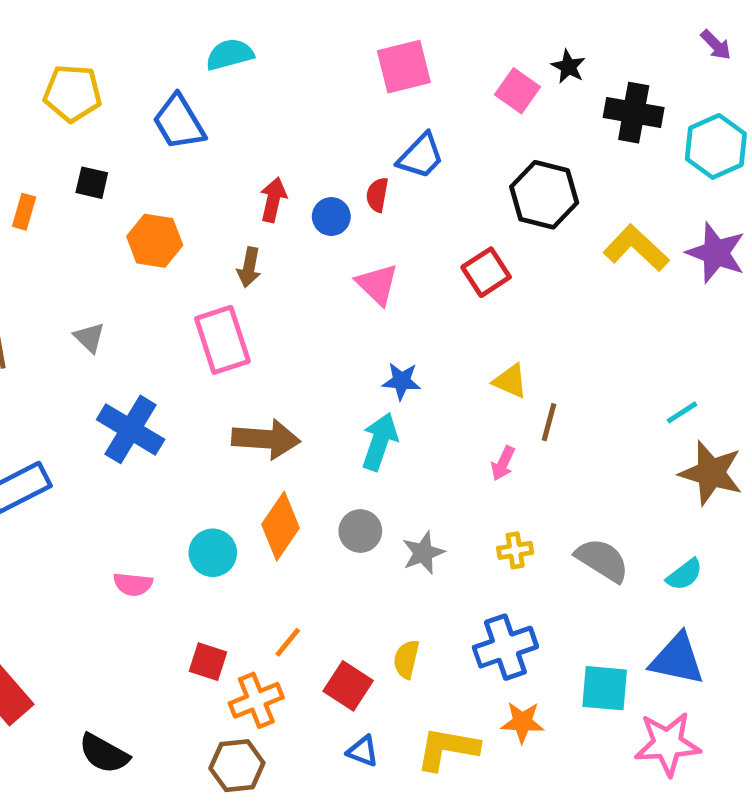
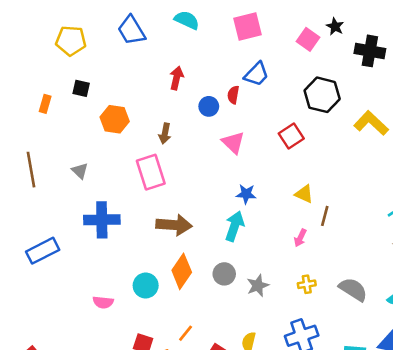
cyan semicircle: (230, 54) -> (187, 20), moved, turned 40
blue trapezoid: (179, 122) -> (131, 30), moved
red arrow: (273, 200) -> (177, 78), moved
blue cross: (131, 429) -> (102, 220), turned -32

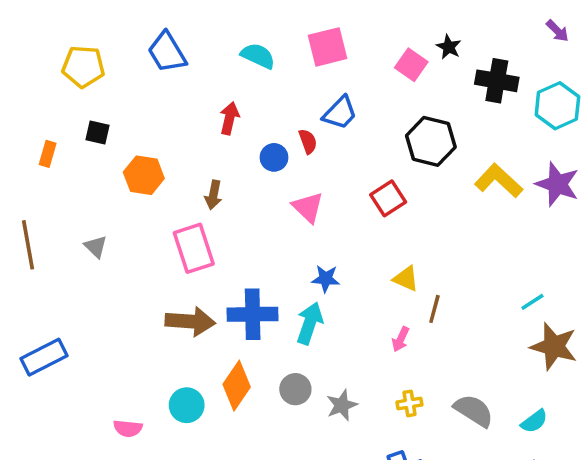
cyan semicircle: (187, 20) -> (258, 56), moved
red semicircle: (233, 95) -> (308, 141), turned 150
blue cross: (102, 220) -> (253, 314), moved
brown arrow: (174, 225) -> (190, 321), moved

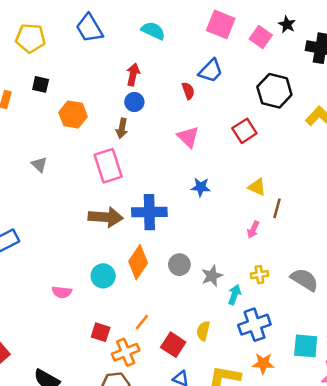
pink square: (327, 47) -> (221, 24), moved, turned 36
blue circle: (274, 157) -> (134, 102), moved
cyan arrow: (310, 323) -> (234, 295), moved, size x0.7

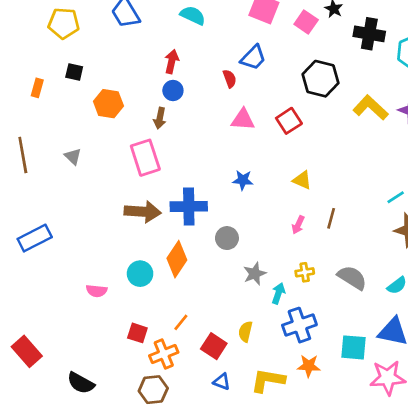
pink triangle: (188, 137) -> (243, 119), moved, turned -40
brown line: (277, 208) -> (331, 218), moved
gray circle: (179, 265) -> (227, 238), moved

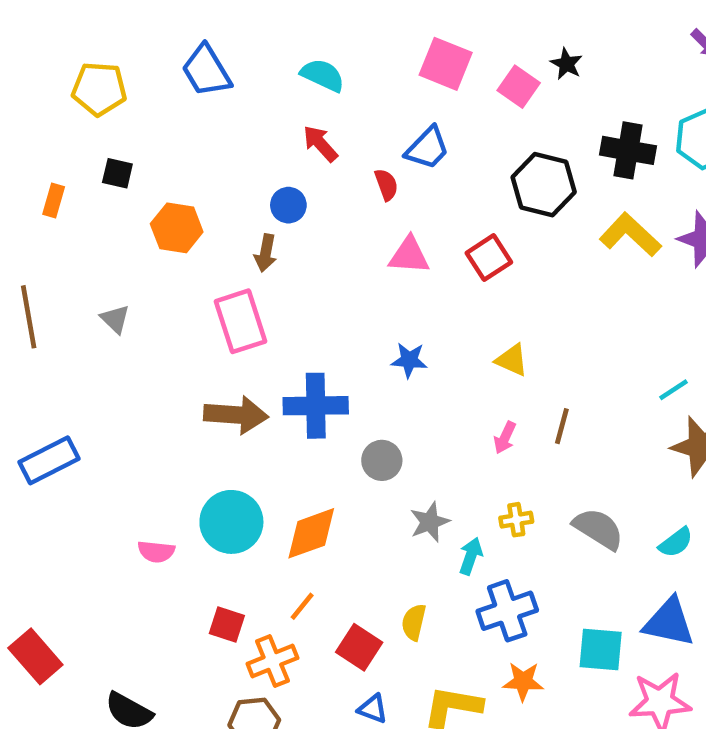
black cross: (369, 34) -> (628, 150), moved
red arrow: (172, 62) -> (320, 144), moved, turned -55
orange diamond: (177, 259) -> (311, 533), moved, turned 36
cyan circle: (140, 274) -> (231, 522), size x1.4

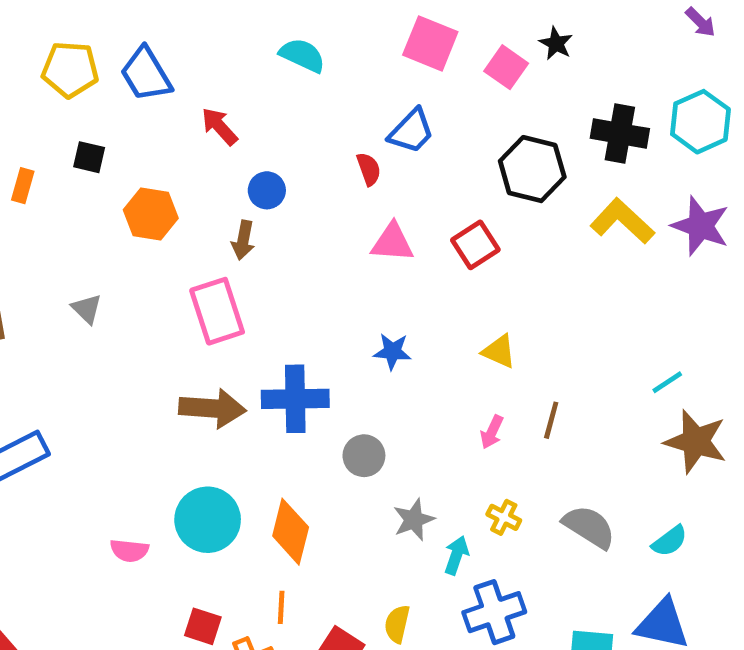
blue trapezoid: (206, 71) -> (146, 74), moved
red arrow: (320, 144) -> (219, 126), moved
yellow cross: (516, 520) -> (504, 517), turned 36
orange diamond: (311, 533) -> (291, 532), turned -56
orange line: (302, 606) -> (281, 607), turned -36

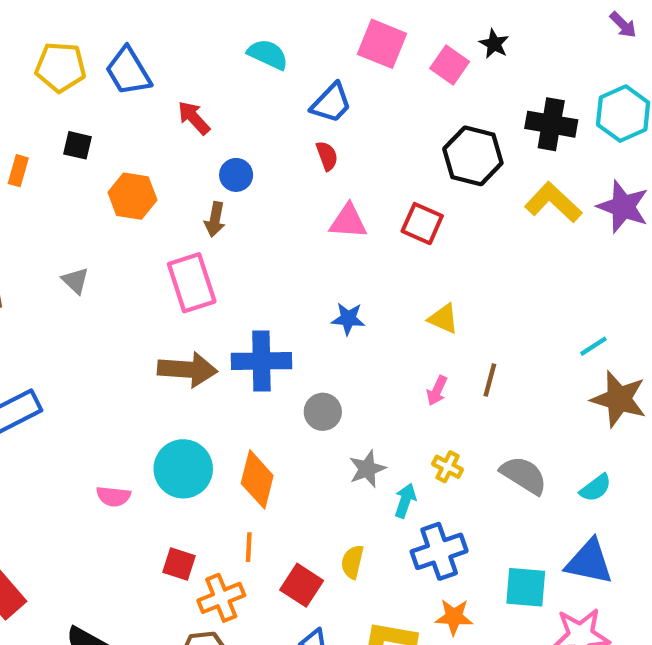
blue trapezoid: (411, 131) -> (331, 103), moved
red square: (475, 245) -> (422, 224), turned -33

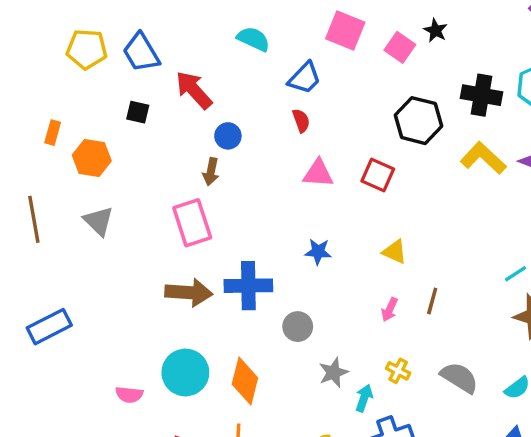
red arrow: (194, 118) -> (194, 90), size x1.4
black square: (77, 145) -> (138, 112), moved
orange hexagon: (132, 196) -> (92, 158), moved
gray triangle: (75, 281) -> (99, 221), size x1.4

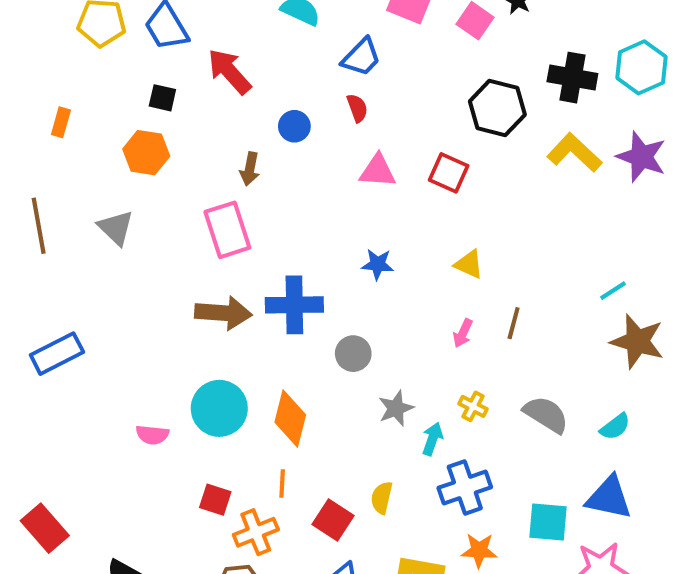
blue circle: (228, 136) -> (294, 126), moved
orange hexagon: (92, 158) -> (146, 153), moved

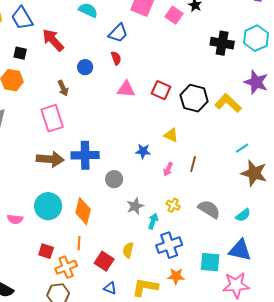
black hexagon: (497, 108) -> (194, 98), moved
yellow L-shape: (574, 153) -> (228, 103), moved
brown arrow: (250, 169) -> (63, 88), turned -35
blue star: (378, 264) -> (143, 151), moved

